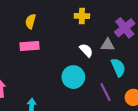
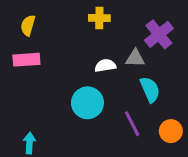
white semicircle: (86, 50) -> (105, 66), turned -56

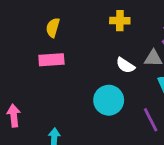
white semicircle: (105, 66) -> (125, 65), turned -138

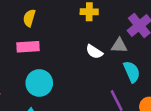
cyan circle: (109, 100) -> (39, 83), moved

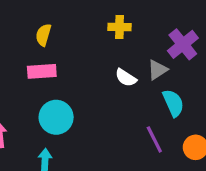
gray triangle: (119, 46) -> (157, 70), turned -35

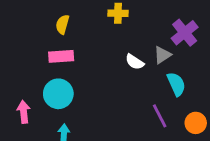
yellow cross: (119, 27) -> (118, 13), moved
cyan circle: (56, 117) -> (58, 94), moved

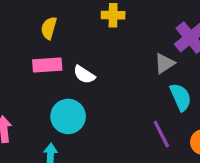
white semicircle: (135, 62) -> (84, 75), moved
cyan circle: (58, 94) -> (68, 116), moved

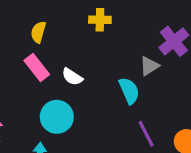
pink rectangle: (47, 65) -> (37, 68), turned 56
cyan semicircle: (181, 97) -> (129, 91), moved

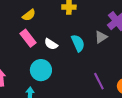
yellow semicircle: (38, 32) -> (29, 15), turned -144
cyan semicircle: (129, 91) -> (78, 43), moved

